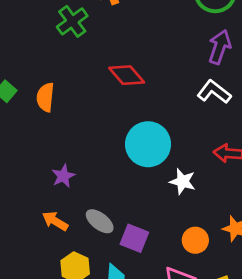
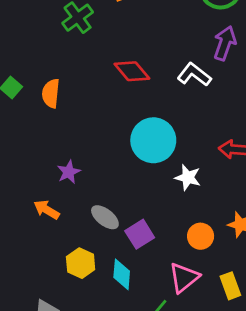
white L-shape: (214, 92) -> (194, 75), moved
orange arrow: (55, 221) -> (47, 210), moved
purple square: (134, 238) -> (140, 234), turned 36

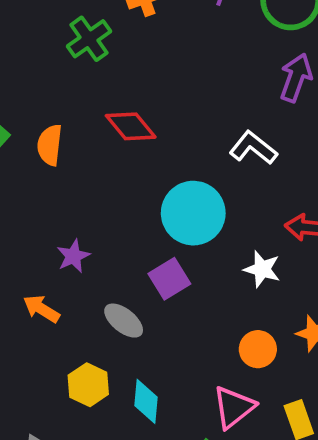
red diamond: (132, 71) -> (131, 126), moved
white L-shape: (194, 75) -> (253, 148), moved
white star: (188, 177) -> (262, 269), moved
purple square: (140, 234) -> (169, 279), moved

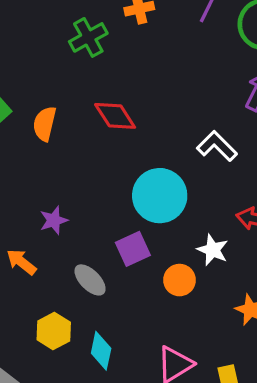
orange circle: (258, 349) -> (179, 280), moved

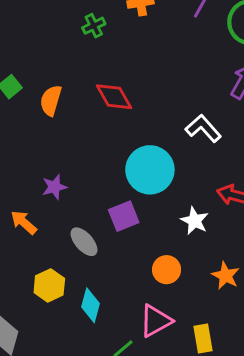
green cross: (88, 37) -> (94, 26), size x0.7
orange circle: (179, 280) -> (167, 270), moved

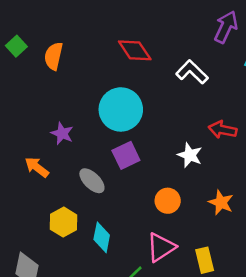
red diamond: (114, 97) -> (135, 50), moved
cyan circle: (150, 170) -> (121, 109), moved
purple star: (54, 187) -> (62, 133), turned -30

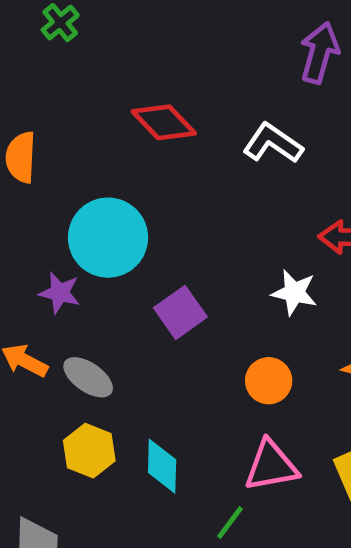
cyan circle: (121, 109) -> (108, 238), moved
gray ellipse: (92, 181) -> (88, 377), moved
pink triangle: (161, 247) -> (271, 466), turned 32

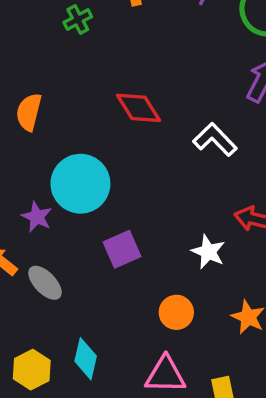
yellow hexagon: (89, 451) -> (32, 370), moved

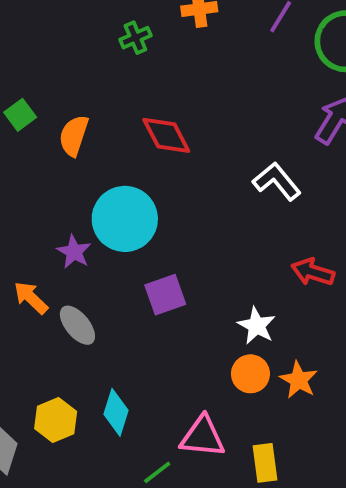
red diamond: (138, 108) -> (166, 135), moved
white star: (208, 252) -> (257, 326), moved
orange circle: (176, 312) -> (250, 374), moved

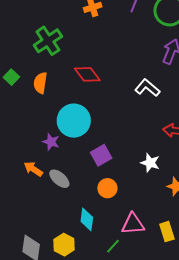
green cross: (135, 38) -> (48, 41), moved, size x1.8
orange circle: (250, 374) -> (107, 188), moved
yellow hexagon: (56, 420) -> (64, 245), moved

